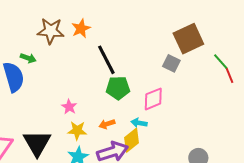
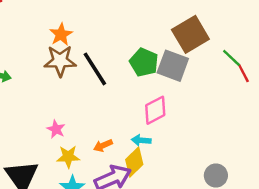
brown star: (51, 31) -> (60, 61), moved
gray square: (171, 63) -> (173, 66), size x1.5
green pentagon: (118, 88) -> (144, 62), moved, turned 30

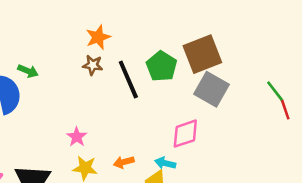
brown square: (190, 34) -> (202, 54), moved
brown star: (60, 61) -> (93, 65), size x0.6
green pentagon: (144, 62) -> (161, 66), moved

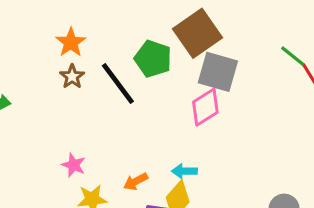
brown star: (93, 65) -> (72, 77), turned -30
pink diamond: (185, 134) -> (205, 107), moved

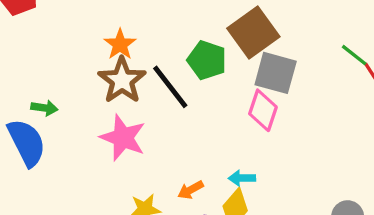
brown star: (72, 77) -> (122, 80), size x1.8
pink diamond: (205, 107) -> (263, 110), turned -39
pink star: (74, 165) -> (123, 138), moved, size x1.8

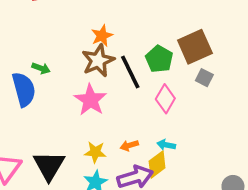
gray square: (276, 73) -> (204, 78), size x0.6
pink diamond: (263, 110) -> (165, 99), moved

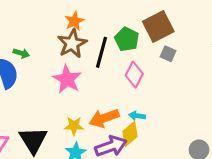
black line: (130, 72) -> (101, 52), turned 44
orange arrow: (129, 145) -> (104, 118), size x1.8

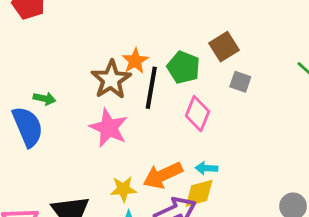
orange star: (74, 21) -> (135, 61), moved
brown square: (158, 27) -> (224, 47), size x0.7
yellow diamond: (130, 134) -> (199, 193), turned 30

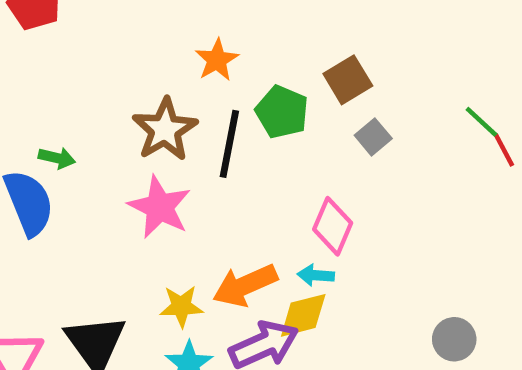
orange star: (135, 61) -> (217, 60), moved
gray square: (240, 82) -> (373, 137), turned 30
pink diamond: (198, 114) -> (333, 226), moved

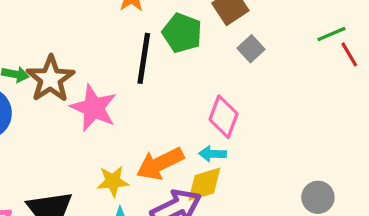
green line: (481, 122) -> (331, 34), turned -64
brown star: (165, 129) -> (50, 79), moved

